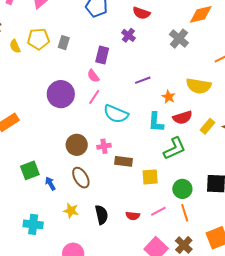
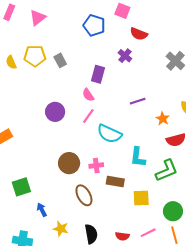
gray rectangle: (64, 43) -> (60, 60), turned -48
purple circle: (61, 94) -> (55, 112), size x0.7
cyan L-shape: (156, 122) -> (138, 157), moved
brown ellipse: (81, 178) -> (84, 195), moved
blue arrow: (50, 184) -> (42, 210), moved

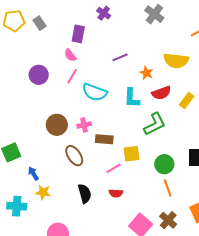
cyan L-shape: (138, 157) -> (132, 98), moved
yellow star: (61, 229) -> (43, 192), moved
pink line: (148, 233) -> (113, 168), moved

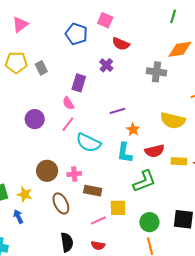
gray cross: (154, 14) -> (157, 72), turned -36
orange star: (146, 73) -> (133, 130), moved
yellow rectangle: (187, 100) -> (179, 161), turned 49
yellow star: (43, 192) -> (25, 194), moved

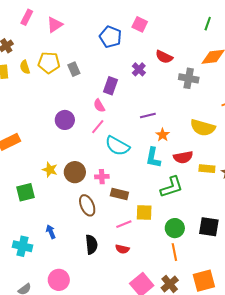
red semicircle: (121, 44) -> (164, 57), moved
yellow star: (25, 194) -> (50, 170), moved
blue arrow: (18, 217) -> (51, 232), moved

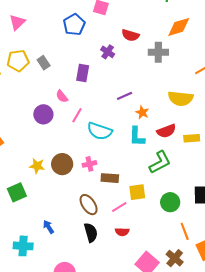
blue pentagon: (110, 37) -> (74, 25), turned 30
pink semicircle: (99, 106) -> (62, 96), moved
brown ellipse: (87, 205) -> (89, 205), moved
orange line: (174, 252) -> (185, 231), moved

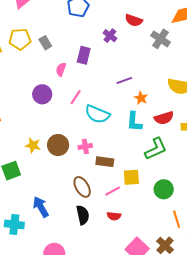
gray cross: (158, 52) -> (161, 39), turned 30
pink semicircle: (62, 96) -> (61, 69), moved, turned 56
blue arrow: (48, 227) -> (41, 207), size x1.5

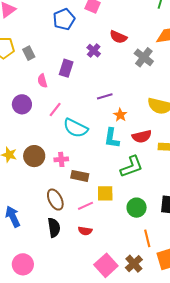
pink semicircle: (61, 69) -> (42, 81), turned -40

